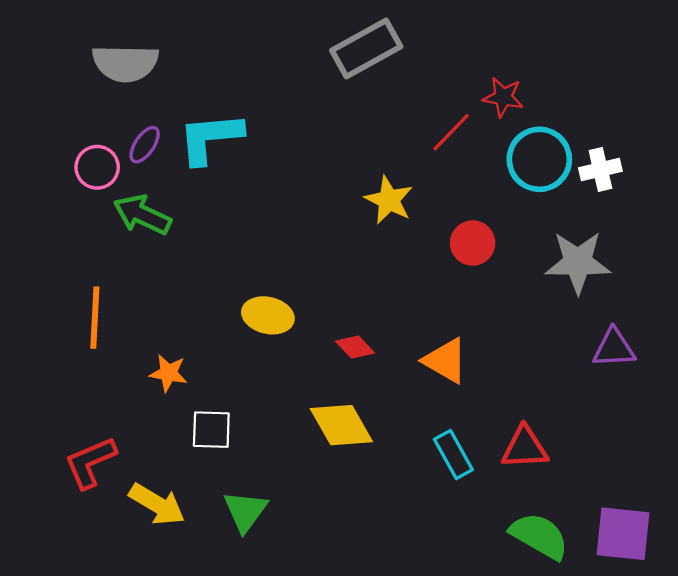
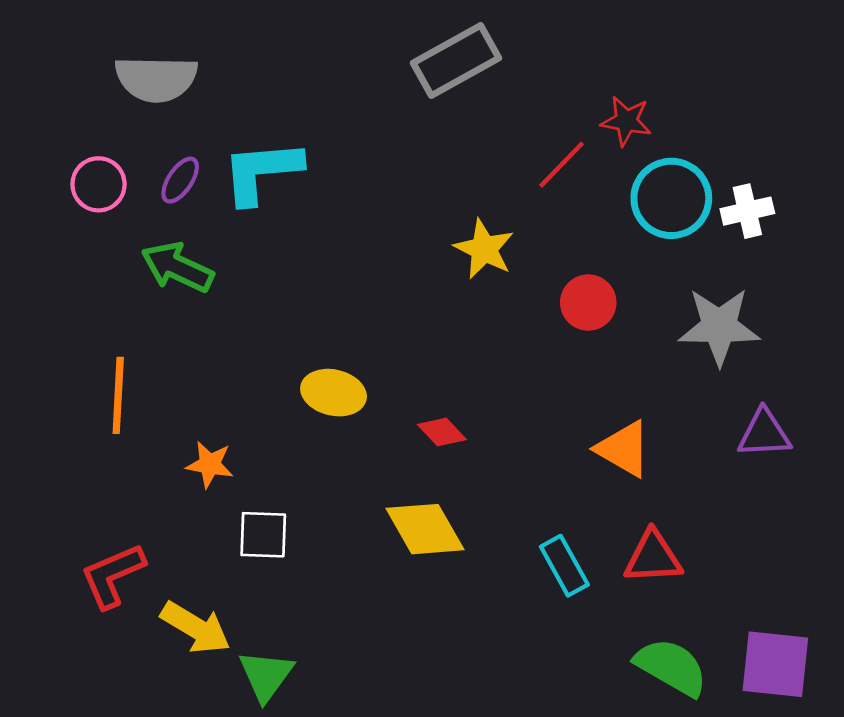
pink circle: (97, 167) -> (99, 184), moved
orange triangle: (445, 361) -> (623, 449), moved
green triangle: (245, 511) -> (266, 675), moved

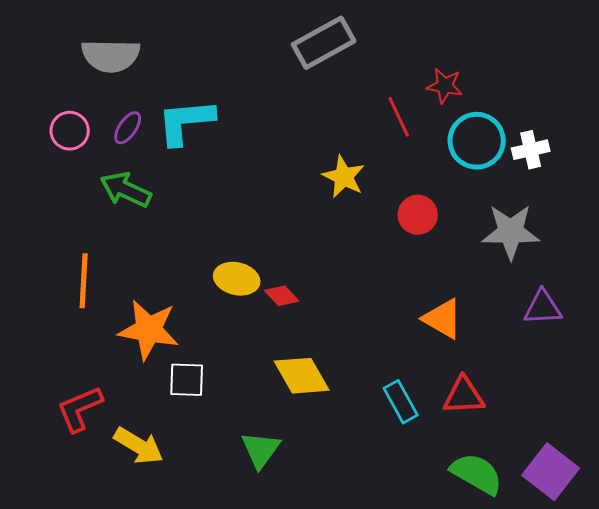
red line: (562, 165) -> (399, 117), turned -69
red diamond: (442, 432) -> (282, 296), moved
orange star: (210, 464) -> (149, 330), size x1.8
purple square: (775, 664) -> (551, 472), turned 32
green triangle: (266, 675) -> (261, 450), moved

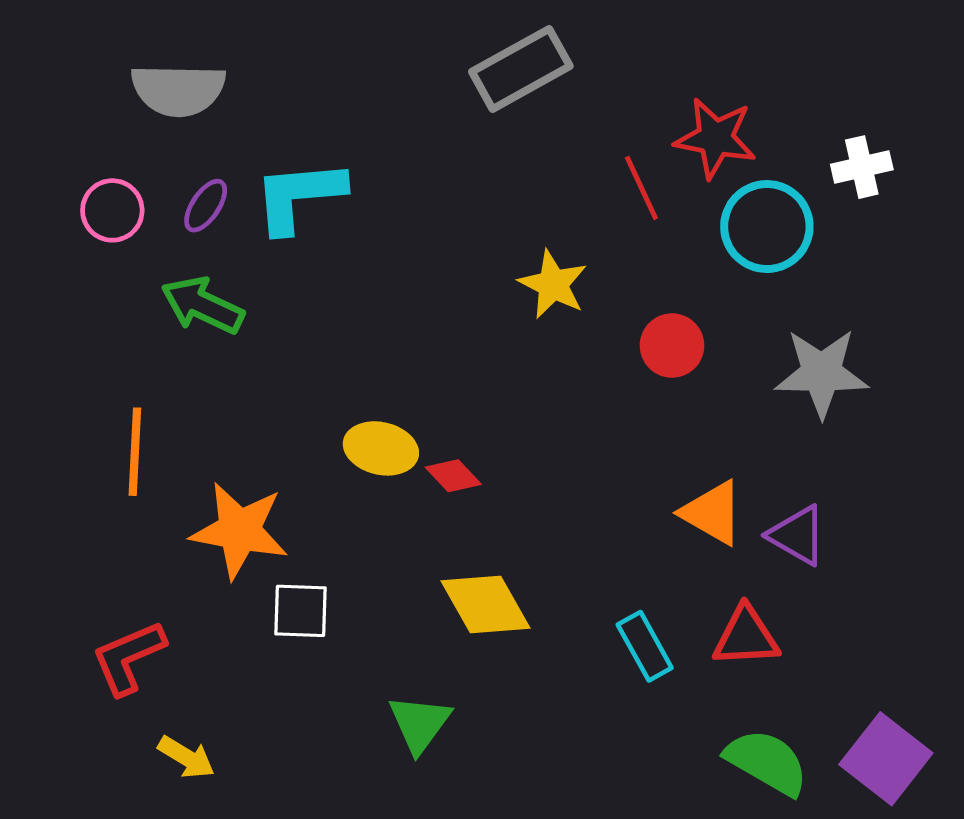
red star: (445, 86) -> (715, 138), size x1.4
white cross: (531, 150) -> (862, 167), moved
purple triangle: (543, 308) -> (797, 535), moved, turned 33
yellow arrow: (139, 446) -> (186, 757), moved, size x0.7

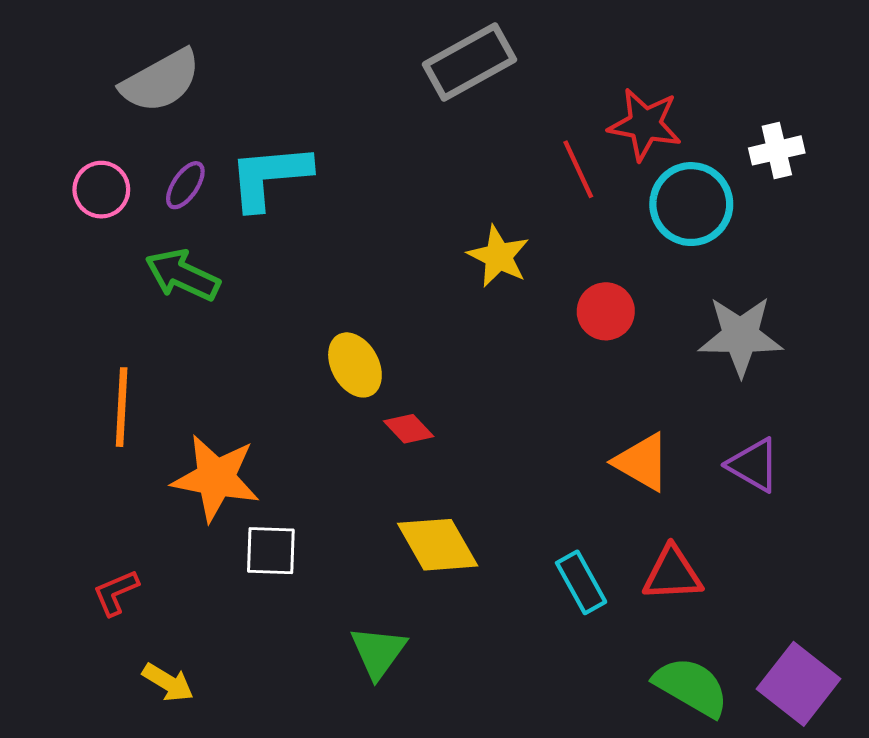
gray semicircle: (178, 90) -> (161, 81), turned -30
yellow ellipse: (381, 448) -> (355, 365), moved, turned 48
purple triangle: (797, 535) -> (754, 465), moved
red L-shape: (128, 658) -> (116, 593), size x0.7

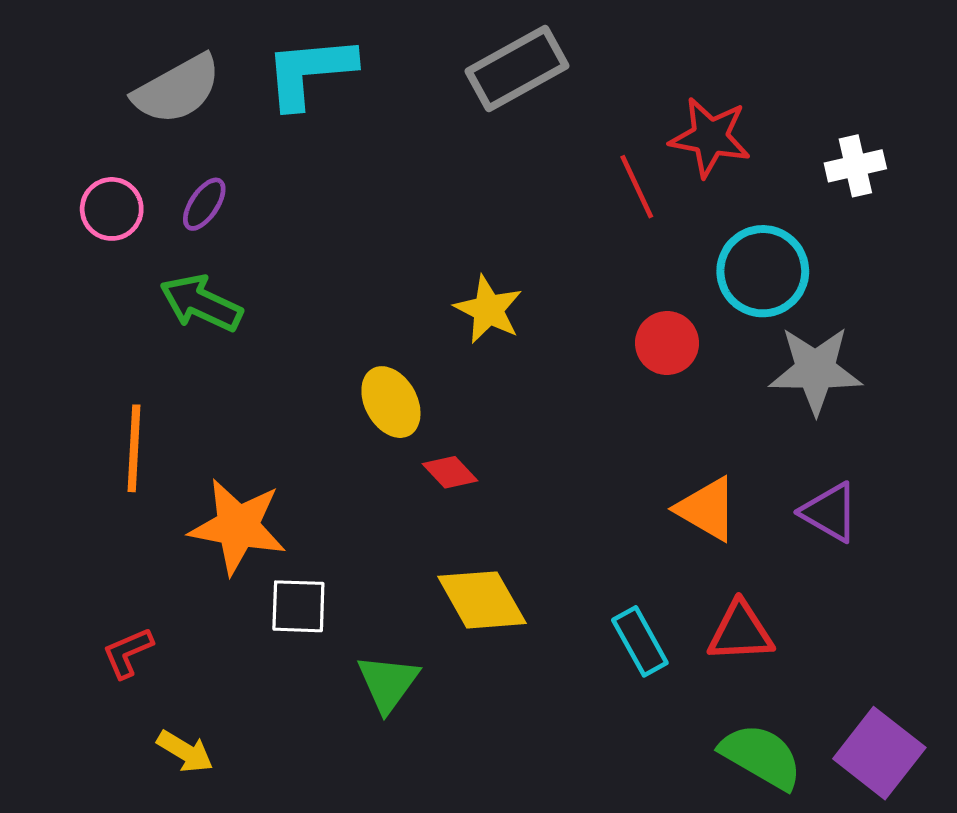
cyan L-shape: (269, 177) -> (310, 72), moved
cyan circle: (691, 204) -> (763, 271), moved
yellow star: (498, 256) -> (488, 310), moved
green triangle: (378, 652) -> (388, 683), moved

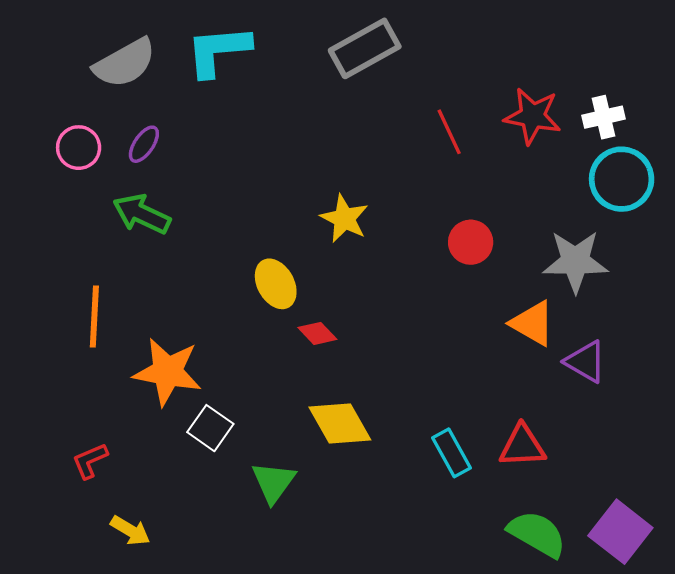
red star: (710, 137) -> (533, 116), moved
cyan circle: (763, 271) -> (622, 179), moved
orange triangle: (707, 509) -> (533, 323), moved
white square: (298, 606) -> (210, 428), turned 33

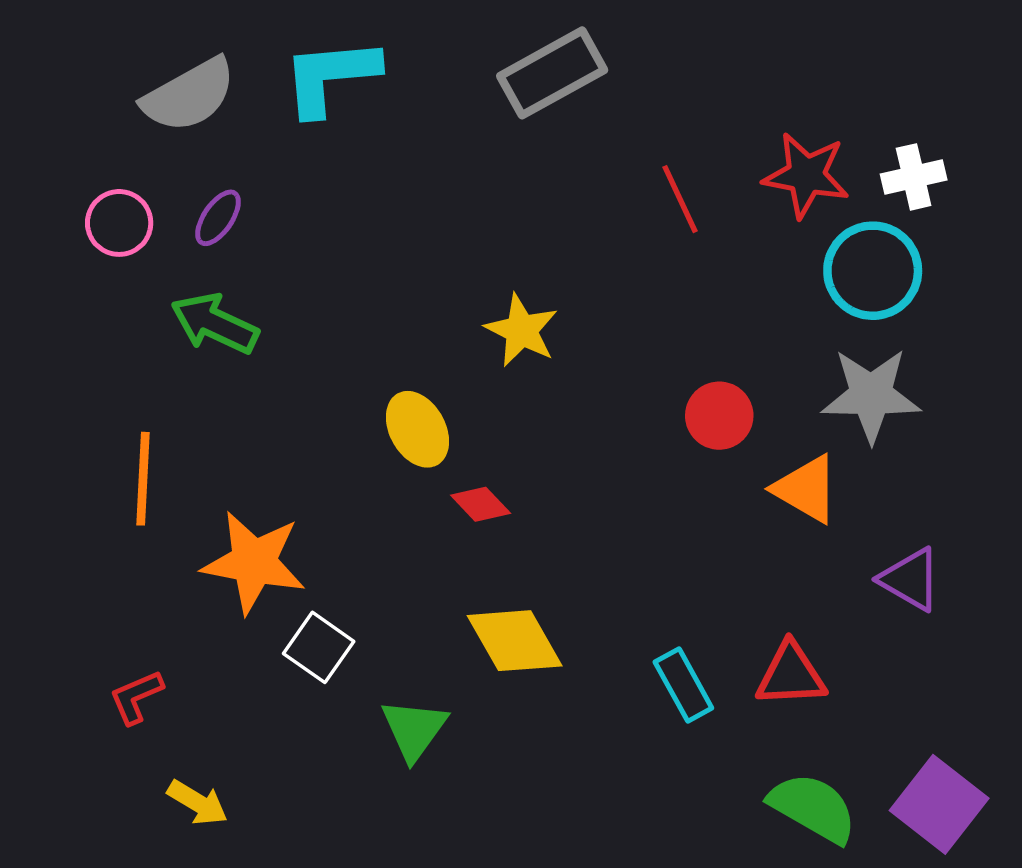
cyan circle: (622, 179) -> (873, 271), moved
red circle: (471, 242) -> (719, 416), moved
purple triangle: (585, 362) -> (910, 579), moved

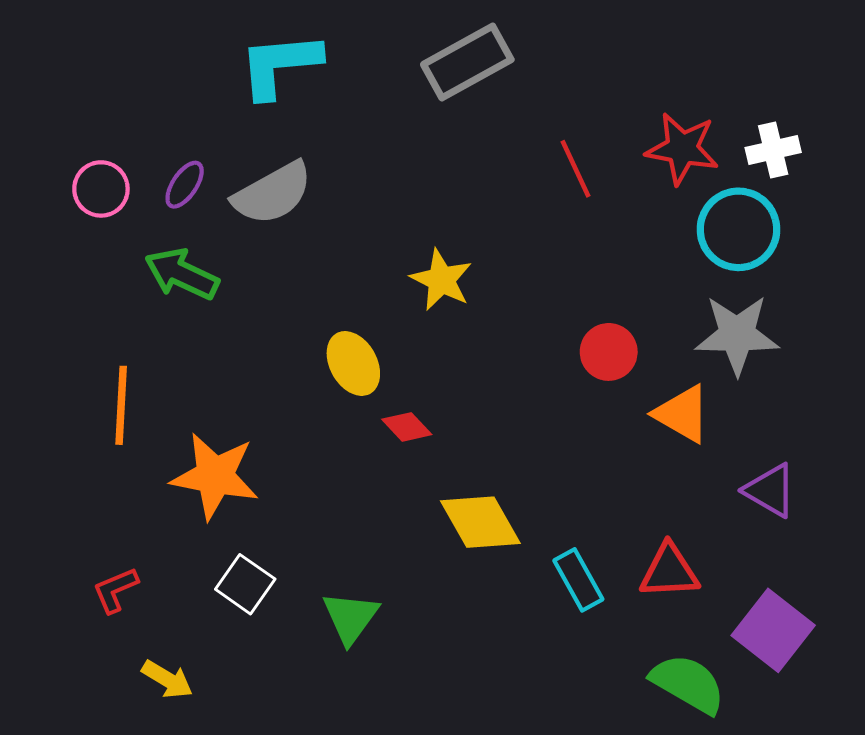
gray semicircle: (189, 95) -> (273, 193), moved
yellow diamond: (515, 641) -> (480, 522), moved
white square: (319, 647) -> (245, 584), moved
purple square: (939, 804) -> (773, 630), moved

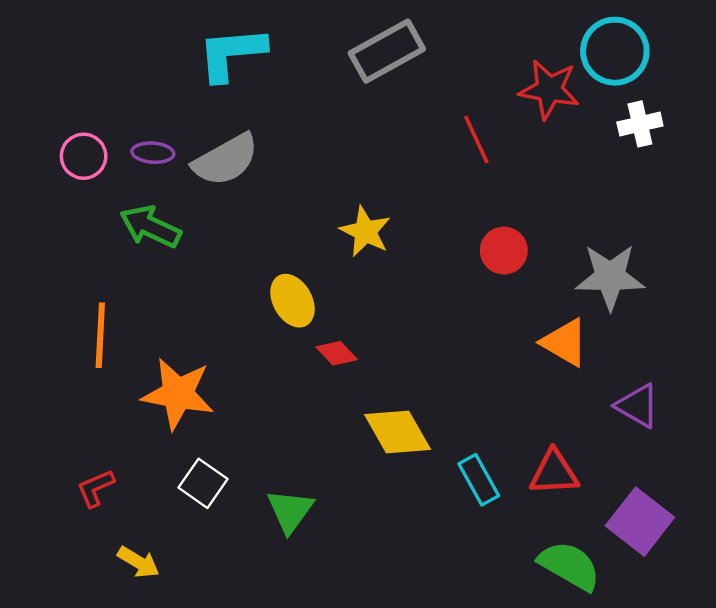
red star: (682, 149) -> (549, 89), moved
purple ellipse: (185, 185) -> (153, 153), turned 60
cyan circle: (738, 229) -> (615, 51), moved
red circle: (609, 352) -> (504, 251), moved

